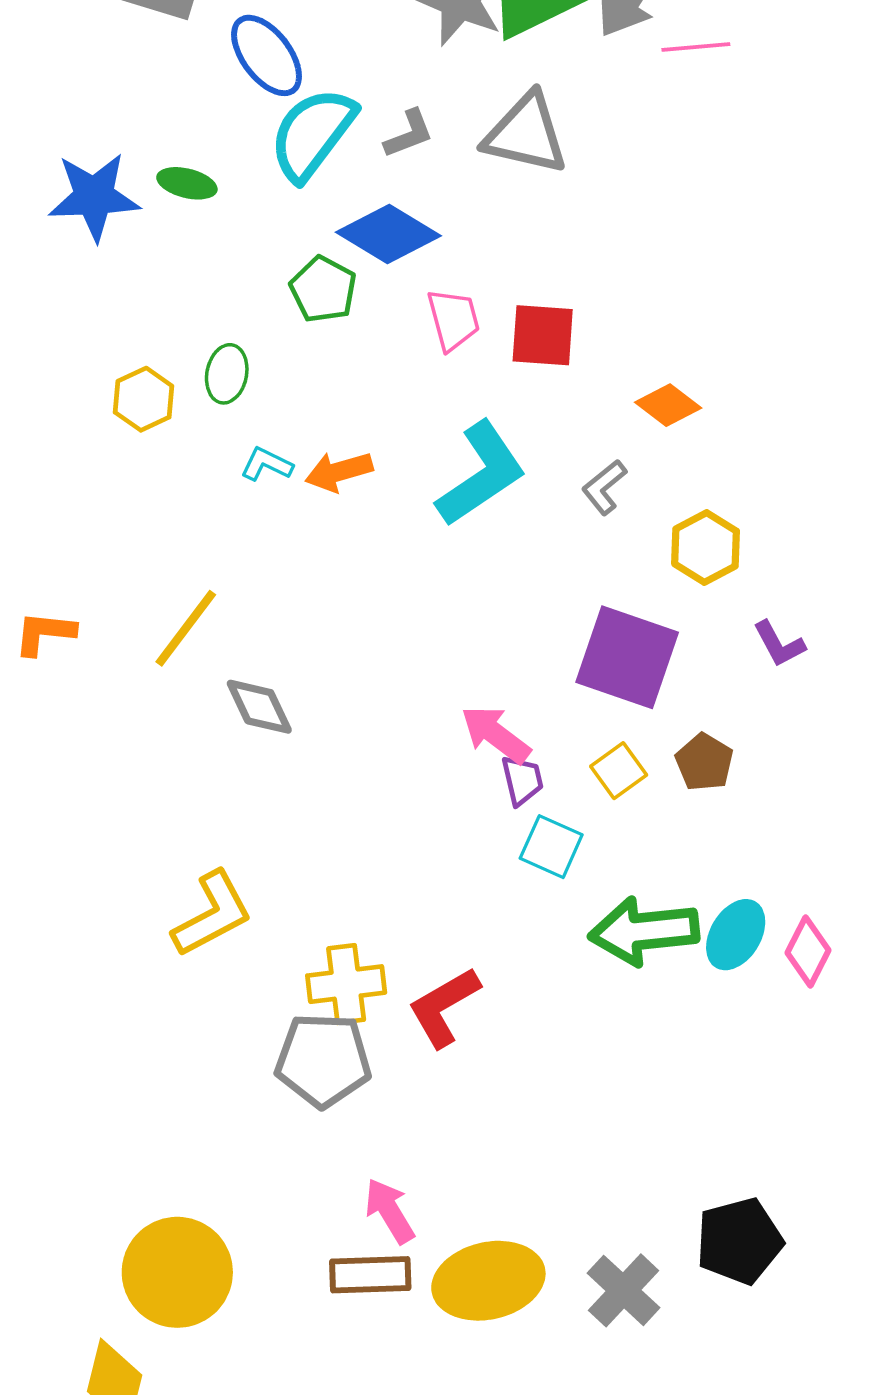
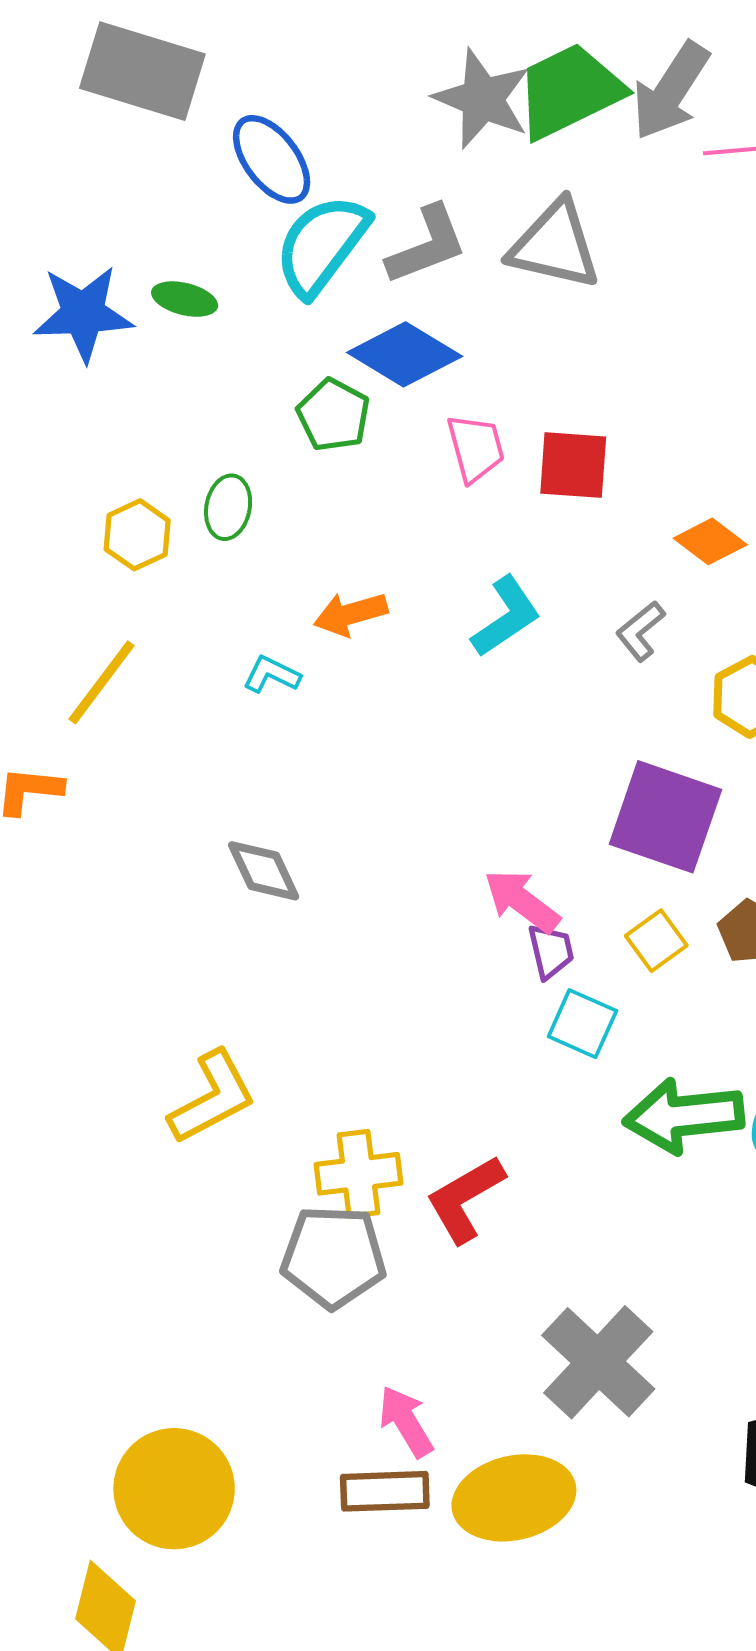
gray L-shape: (409, 134) -> (427, 245), size x1.5
cyan L-shape: (267, 464) -> (272, 675), moved
cyan L-shape: (481, 474) -> (506, 617), size x0.7
yellow line: (186, 628) -> (102, 682), moved
gray cross: (624, 1290) -> (598, 1362), moved, size x1.4

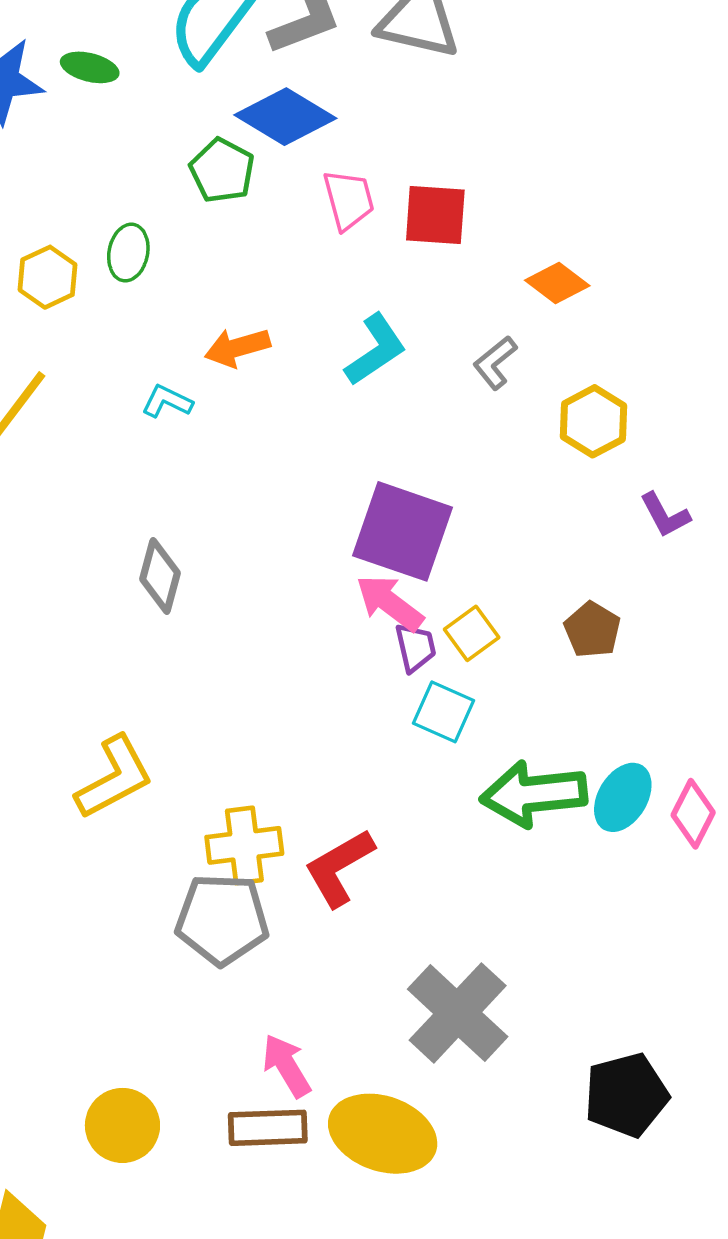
purple square: (665, 817) -> (403, 531), moved
gray diamond: (264, 871) -> (160, 576), turned 40
yellow square: (656, 941) -> (472, 633), moved
yellow circle: (174, 1489) -> (122, 1125), moved, size x0.7
yellow ellipse: (514, 1498) -> (383, 1134), turned 32

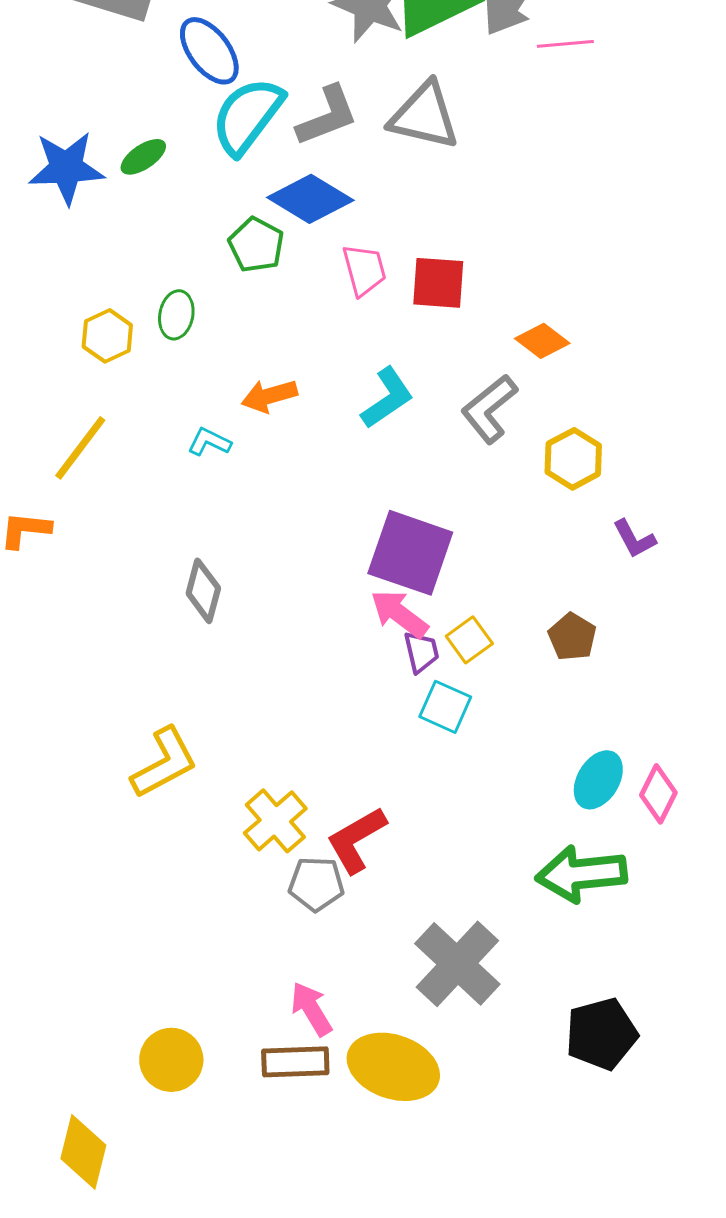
green ellipse: (90, 67) -> (143, 157), turned -48
gray L-shape: (495, 363) -> (489, 409), size x1.5
green arrow: (534, 794) -> (581, 874), moved
yellow cross: (244, 845) -> (275, 821), turned -34
gray pentagon: (222, 919) -> (316, 884), moved, size x0.7

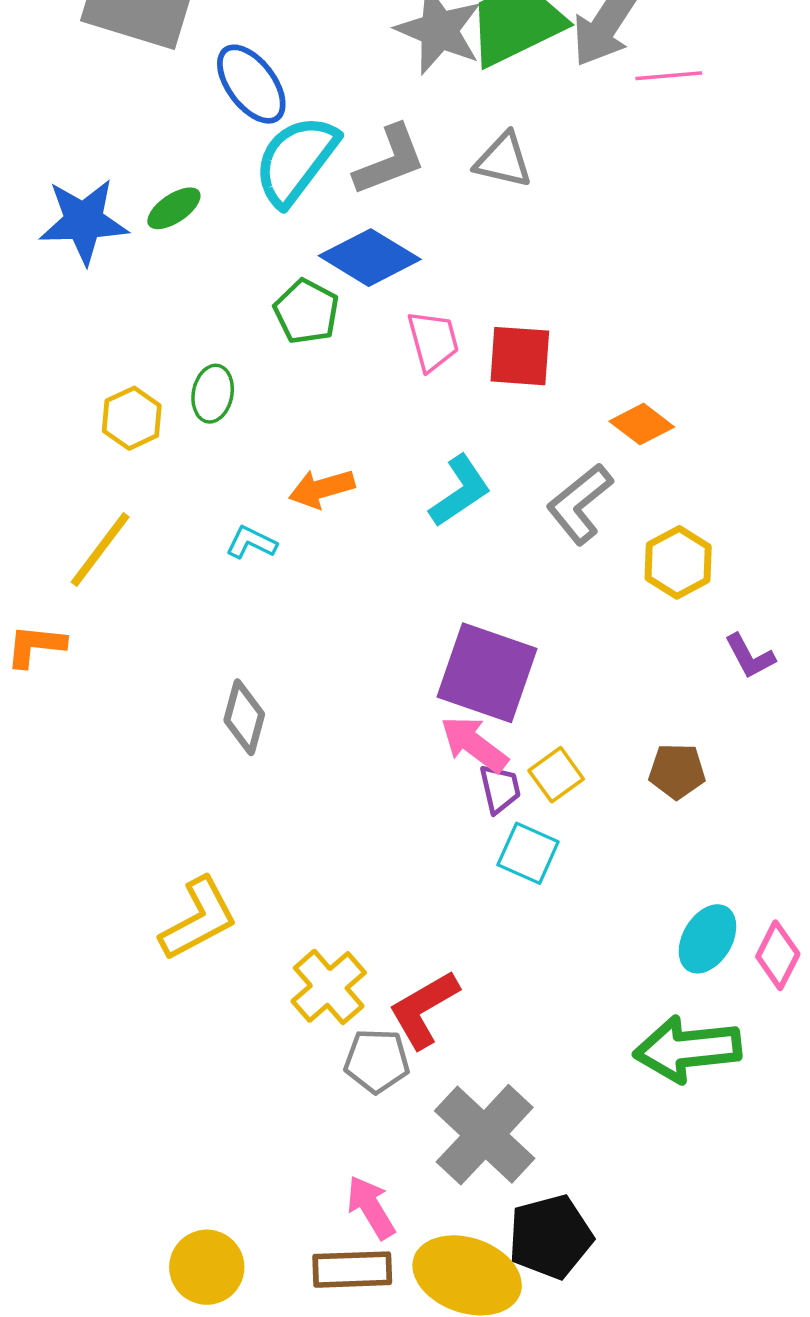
gray triangle: (424, 116) -> (503, 160), size x0.7
brown pentagon: (572, 637) -> (677, 771), turned -30
gray cross: (457, 964) -> (485, 1135), moved
black pentagon: (601, 1034) -> (550, 1237), moved

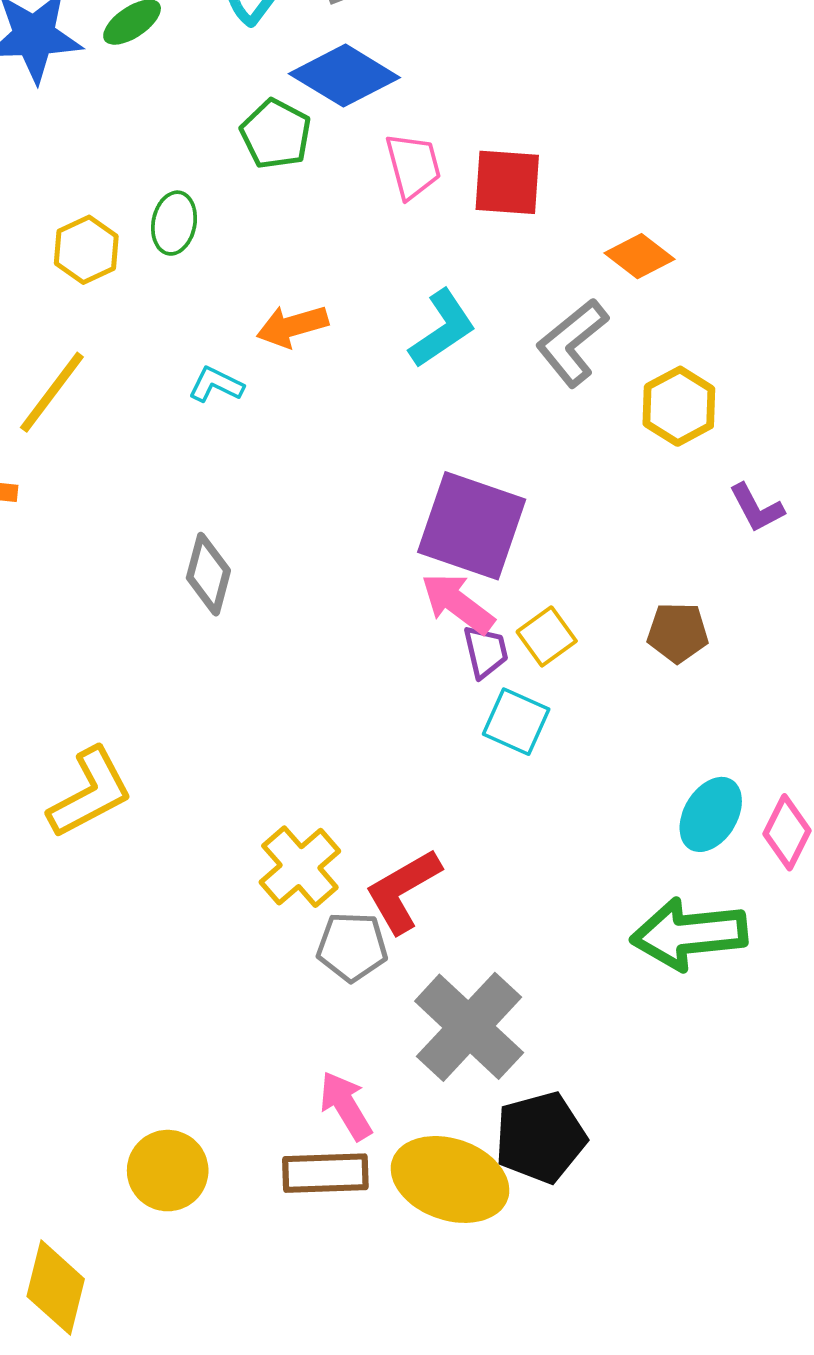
yellow L-shape: (199, 919) -> (90, 793), moved

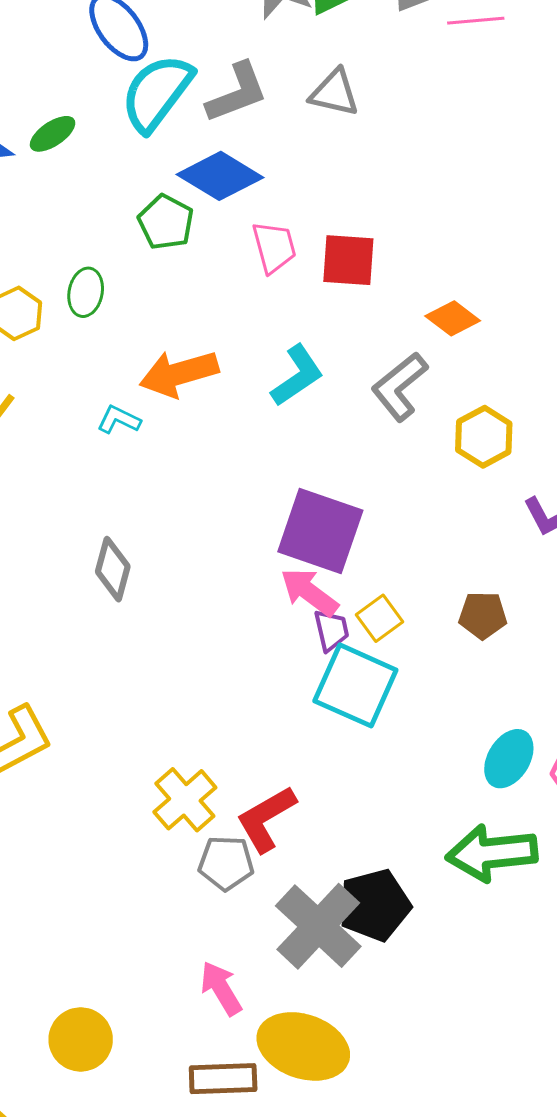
orange arrow: (292, 326) -> (179, 374), size x1.4
cyan square: (516, 722) -> (355, 685), size x1.6
black pentagon: (540, 1137) -> (374, 905), moved
brown rectangle: (325, 1173) -> (223, 1079), moved

